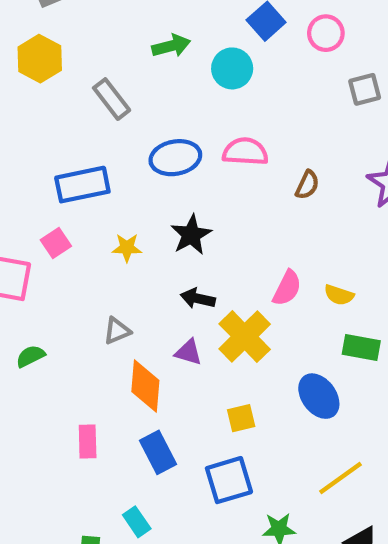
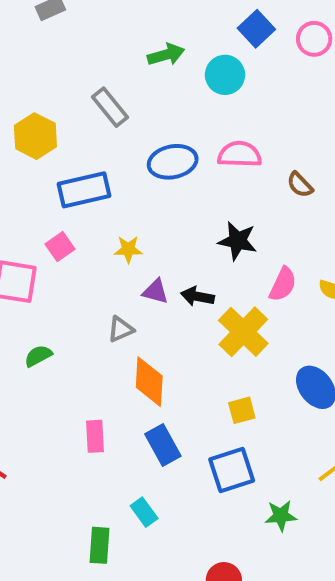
yellow hexagon: (40, 59) -> (35, 136), moved
brown semicircle: (307, 185) -> (300, 185), turned 112
black star: (191, 235) -> (238, 241), moved, turned -30
purple triangle: (188, 352) -> (155, 291), moved

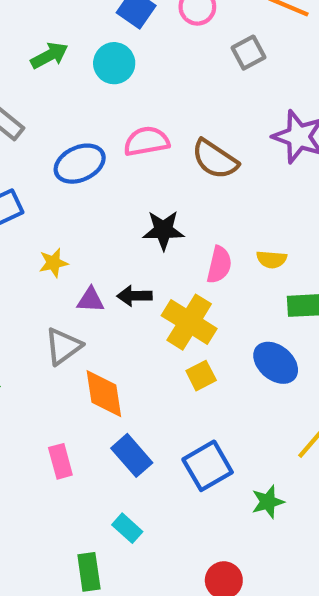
brown semicircle: (300, 185) -> (215, 159), size x1.6
gray triangle: (121, 329) -> (63, 346), size x1.4
yellow square: (242, 410) -> (201, 376), moved

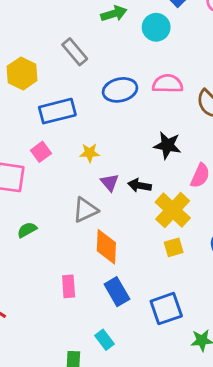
purple triangle: (91, 300) -> (110, 182), turned 36

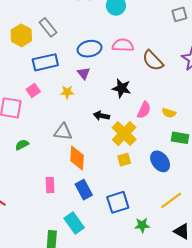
gray rectangle: (75, 52) -> (48, 27), moved
purple triangle: (110, 182) -> (84, 73), moved
gray triangle: (85, 210) -> (63, 132), turned 30
cyan rectangle: (104, 340) -> (74, 223), size x1.5

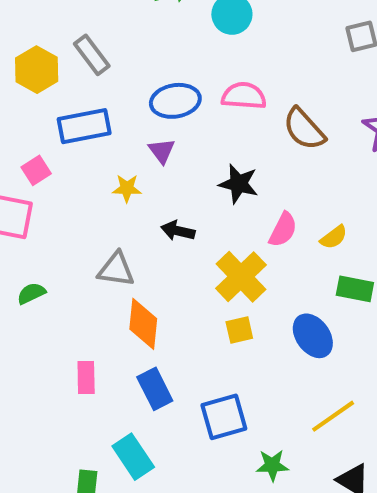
pink square: (33, 90) -> (36, 170), moved
yellow semicircle: (169, 113) -> (334, 237), turned -56
black arrow: (101, 116) -> (178, 231), moved

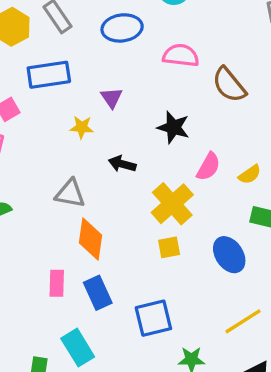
blue ellipse: (175, 101) -> (122, 28), moved
pink rectangle: (86, 377) -> (57, 283), moved

